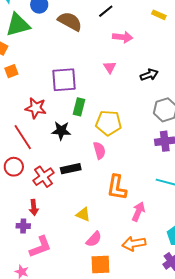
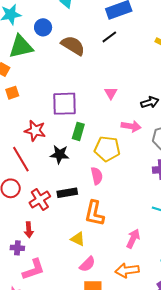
pink arrow: (123, 37) -> (131, 126), moved
orange L-shape: (117, 187) -> (94, 213), moved

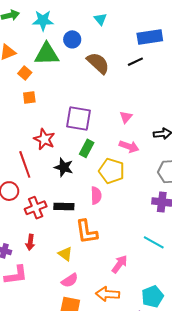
pink arrow: (131, 126) -> (129, 147), moved
orange L-shape: (94, 213) -> (87, 232), turned -32
red arrow: (29, 230) -> (30, 242), moved

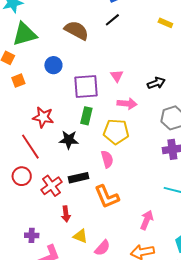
blue circle: (72, 39) -> (53, 65), moved
purple square: (79, 118) -> (86, 87), moved
red arrow: (30, 242) -> (66, 214), moved
yellow triangle: (65, 254) -> (80, 236), moved

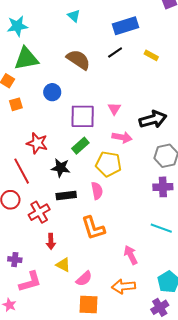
yellow rectangle: (165, 23) -> (151, 55), moved
black arrow: (156, 83) -> (153, 119), size x1.5
green rectangle: (86, 116) -> (80, 146), turned 30
black rectangle: (79, 178) -> (66, 196), moved
pink arrow: (147, 220) -> (131, 255), turned -54

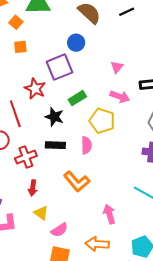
blue circle: (52, 92) -> (76, 43), moved
purple square: (83, 116) -> (59, 67), moved, turned -32
orange L-shape: (93, 228) -> (77, 181), turned -32

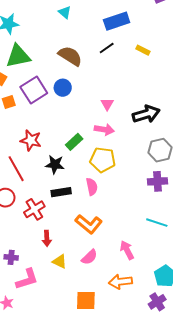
purple square: (59, 67) -> (34, 90), moved
pink arrow: (120, 97) -> (104, 129), moved
pink semicircle: (59, 230) -> (89, 257), moved

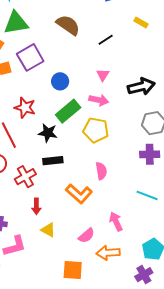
black line: (107, 48) -> (106, 40), moved
blue circle: (63, 88) -> (60, 81), moved
green rectangle: (74, 142) -> (68, 111), size x1.4
pink semicircle: (92, 187) -> (101, 171), moved
pink semicircle: (89, 257) -> (86, 236), moved

